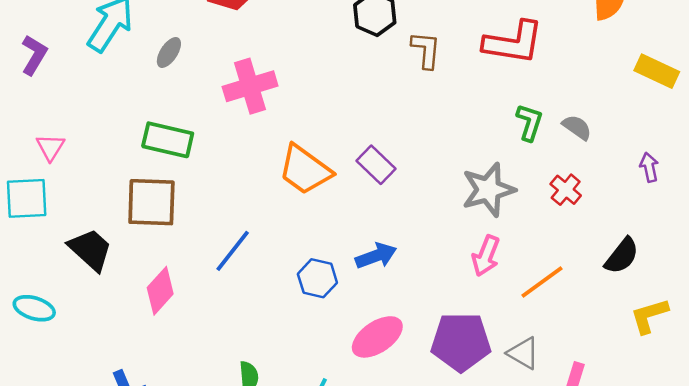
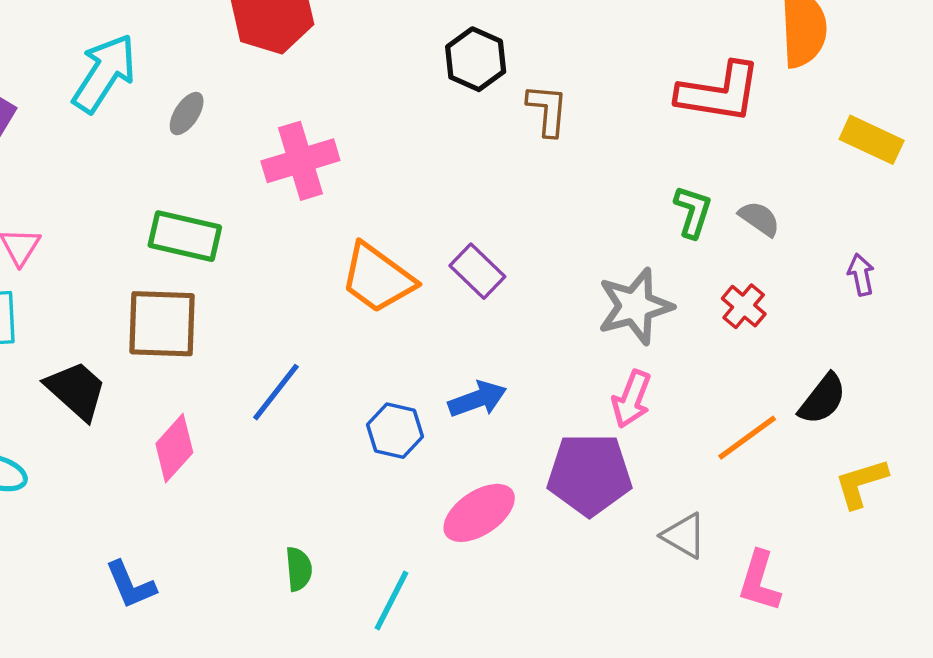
red L-shape: (513, 42) -> (719, 92), moved
orange line: (542, 282) -> (747, 438), moved
purple pentagon: (461, 342) -> (589, 474), moved

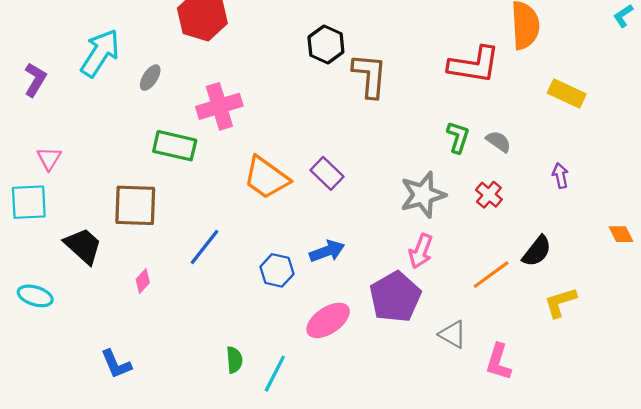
brown L-shape: (547, 110) -> (370, 75), size x1.4
green rectangle: (185, 236) -> (175, 146), moved
pink diamond: (174, 448) -> (143, 281), size x0.6
purple pentagon: (589, 474) -> (395, 297), turned -30
green semicircle: (299, 569) -> (234, 360), moved

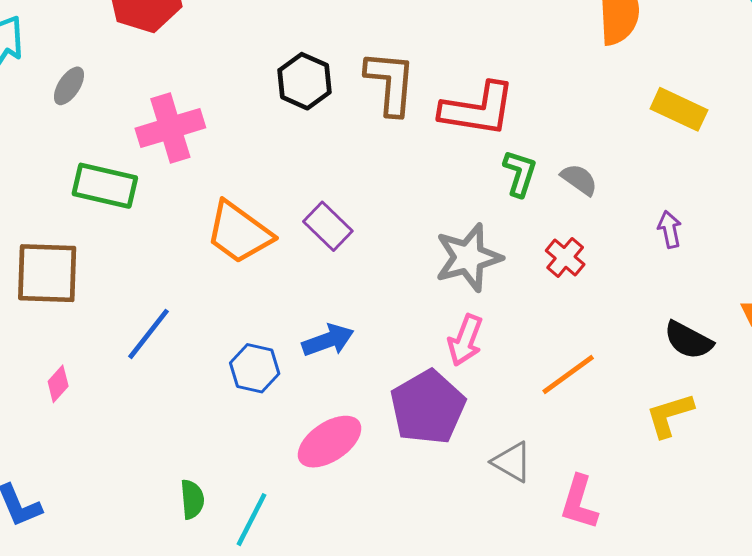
black hexagon: (326, 45) -> (305, 81), moved
red L-shape: (474, 65) -> (478, 109), moved
black semicircle: (537, 251) -> (688, 340), moved, turned 80

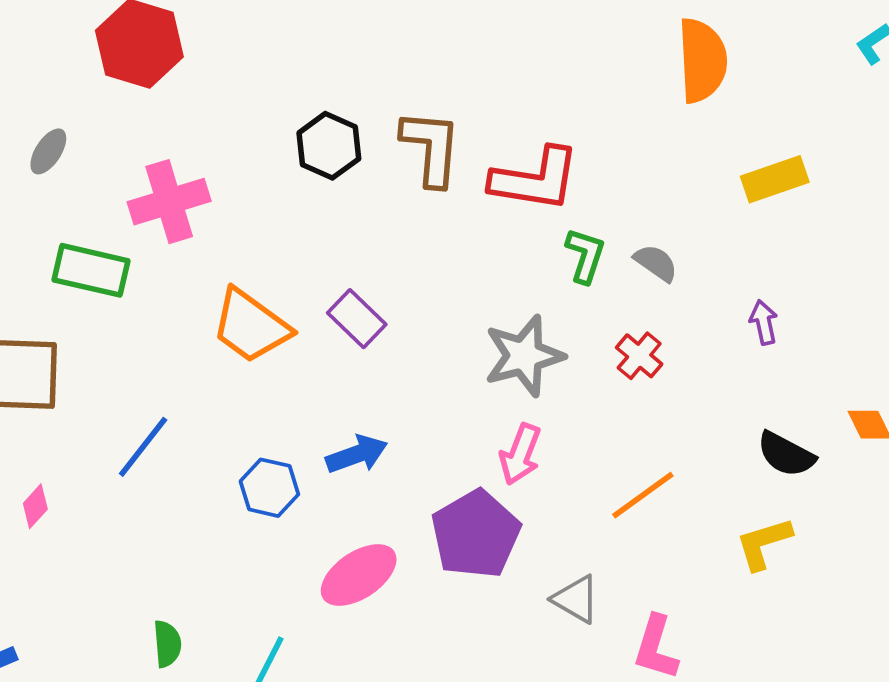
yellow rectangle: (679, 109) -> (775, 179), turned -44
green semicircle: (192, 499) -> (167, 644), moved

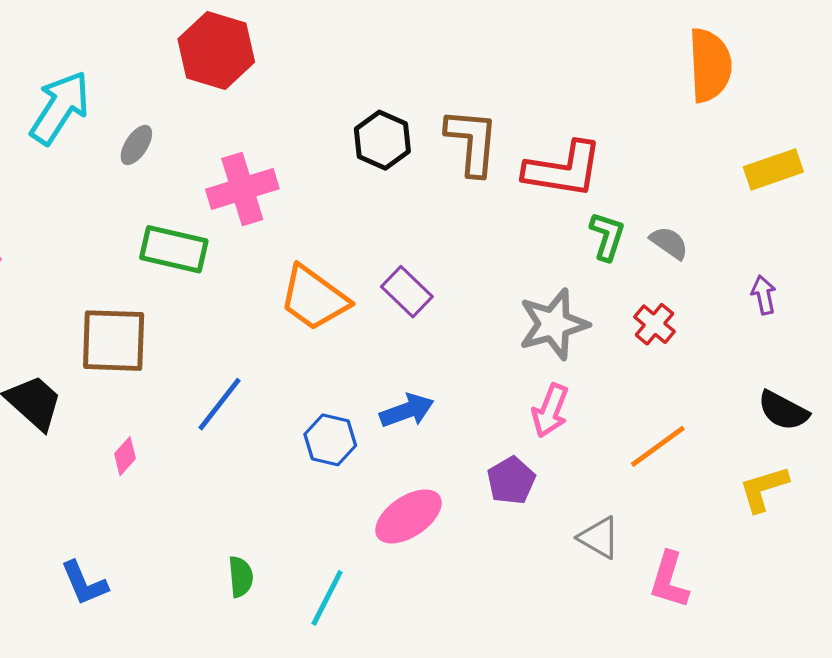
purple pentagon: (476, 534) -> (511, 481), size x0.6

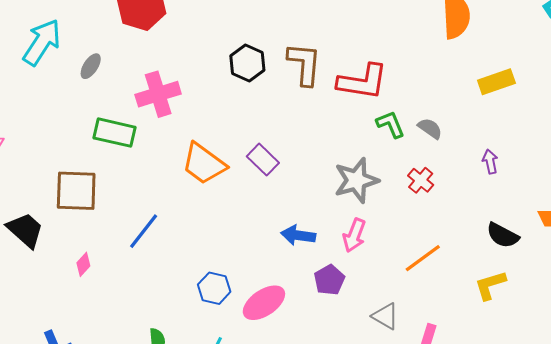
green L-shape: (607, 236) -> (391, 124), turned -40
blue arrow: (407, 411) -> (298, 235), moved, turned -152
blue hexagon: (330, 440) -> (214, 288), moved

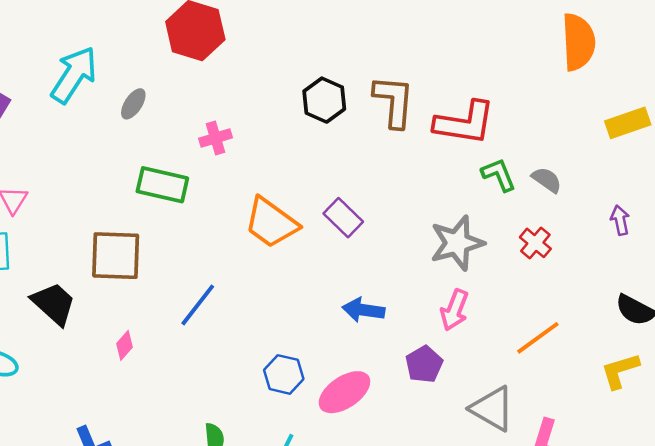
pink cross: (158, 94) -> (216, 138), size x0.6
blue arrow: (298, 235) -> (363, 310), moved
gray triangle: (385, 316) -> (492, 409), size x1.4

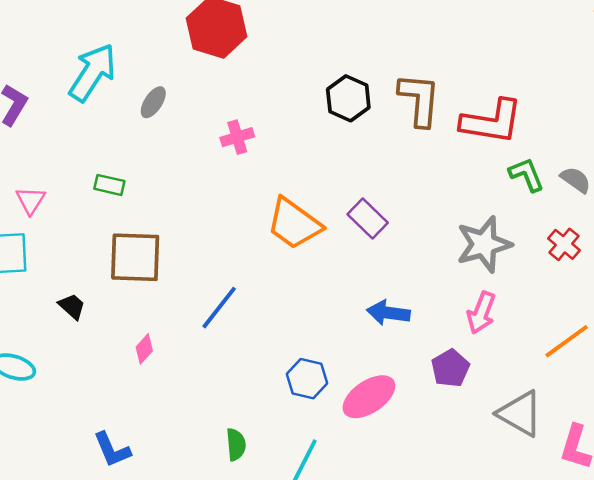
green rectangle: (162, 185) -> (109, 185), moved, size x0.6
black trapezoid: (54, 304) -> (72, 306), size x0.6

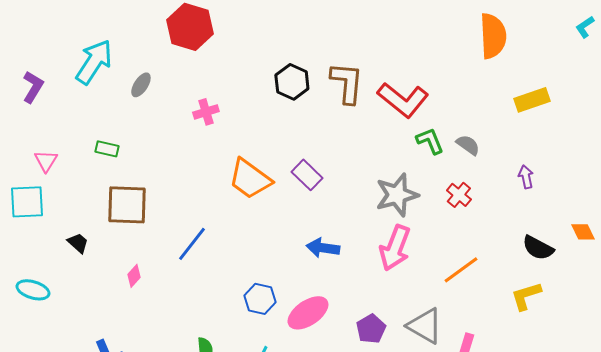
red L-shape: (492, 122) -> (403, 100), turned 30
pink arrow: (481, 313) -> (395, 248), size x1.4
purple pentagon: (450, 368) -> (371, 329), moved

